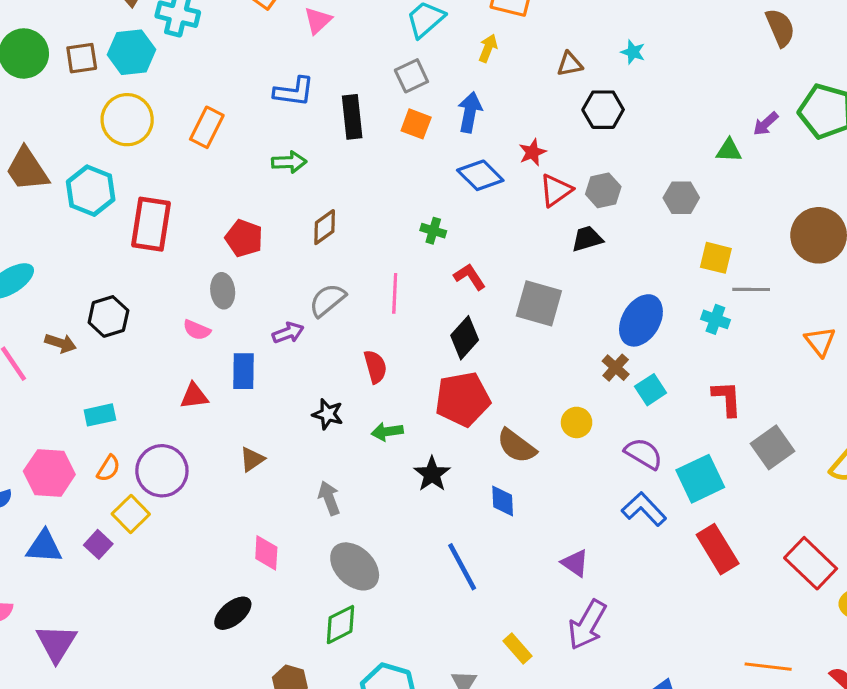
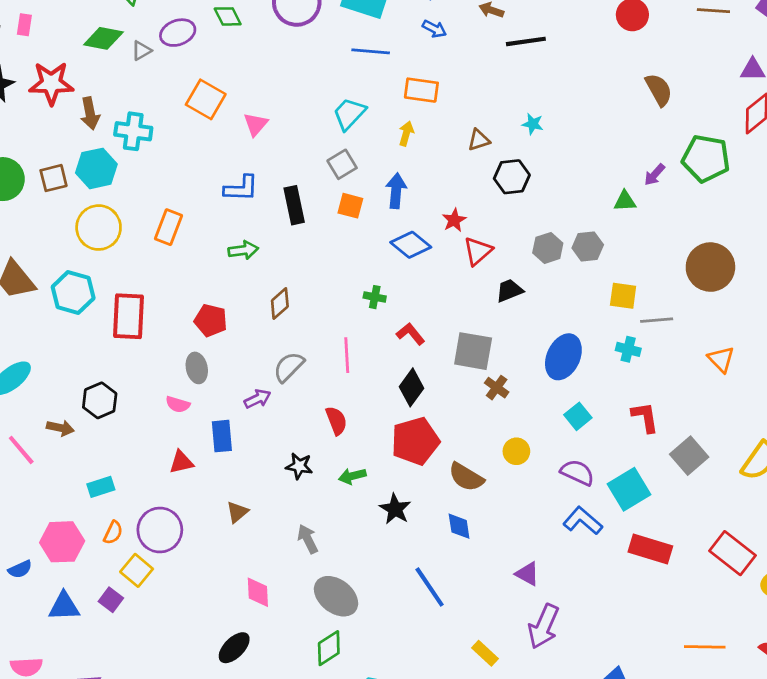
gray hexagon: (603, 190) -> (548, 248), moved
brown cross: (616, 368) -> (497, 388), moved
red rectangle: (718, 549) -> (650, 549), turned -36

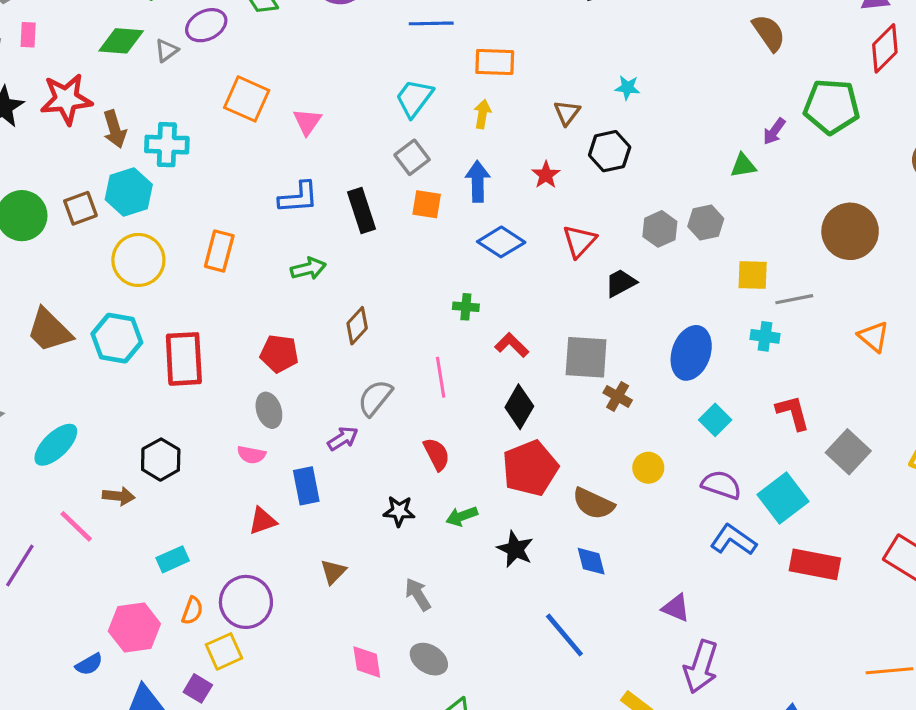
brown triangle: (479, 140) -> (567, 113), turned -30
red star: (454, 220) -> (546, 175), moved
yellow square: (137, 570) -> (224, 651), turned 32
gray ellipse: (336, 596) -> (429, 659), moved, size x0.7

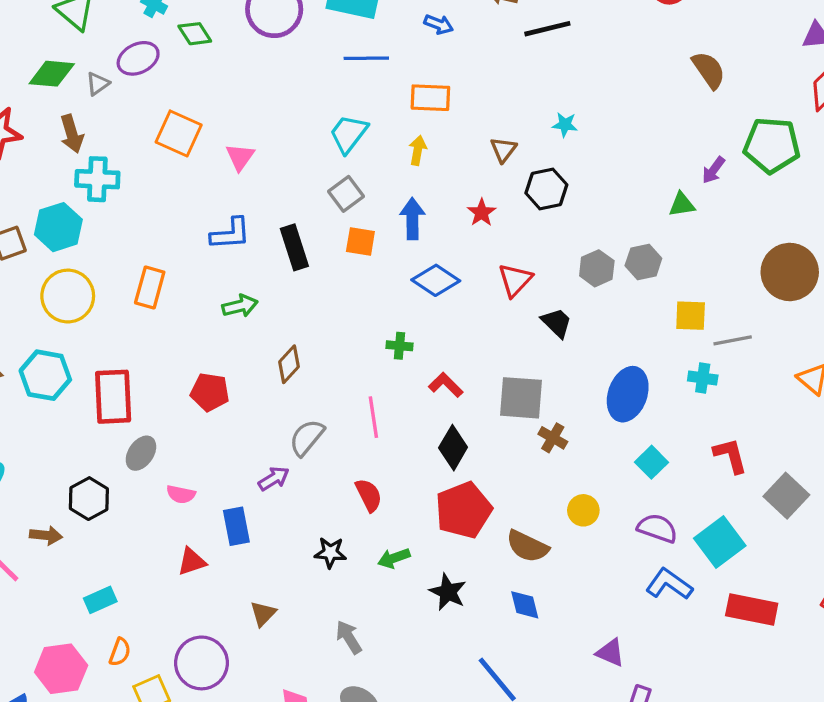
brown arrow: (115, 129) -> (72, 134), moved
black trapezoid: (621, 283) -> (557, 323), turned 72
gray ellipse: (269, 410) -> (141, 453), moved, turned 52
purple circle: (246, 602) -> (201, 663), moved

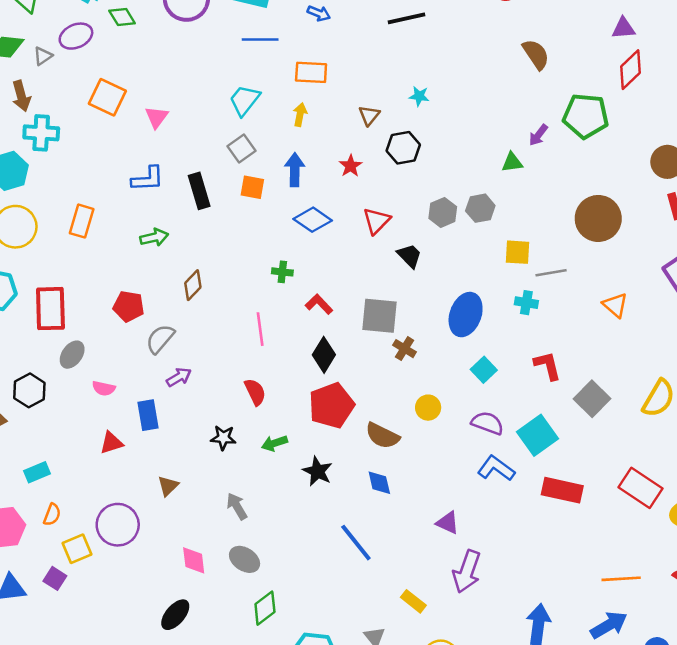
gray semicircle: (307, 438) -> (160, 339), moved

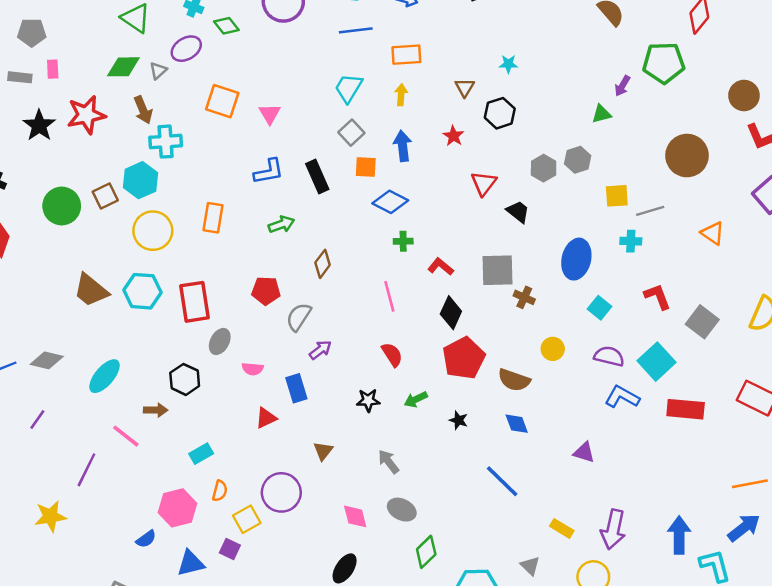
blue diamond: (313, 220) -> (390, 202), moved
black star: (317, 471) -> (459, 420), size x0.7
purple arrow: (467, 571) -> (613, 529), moved

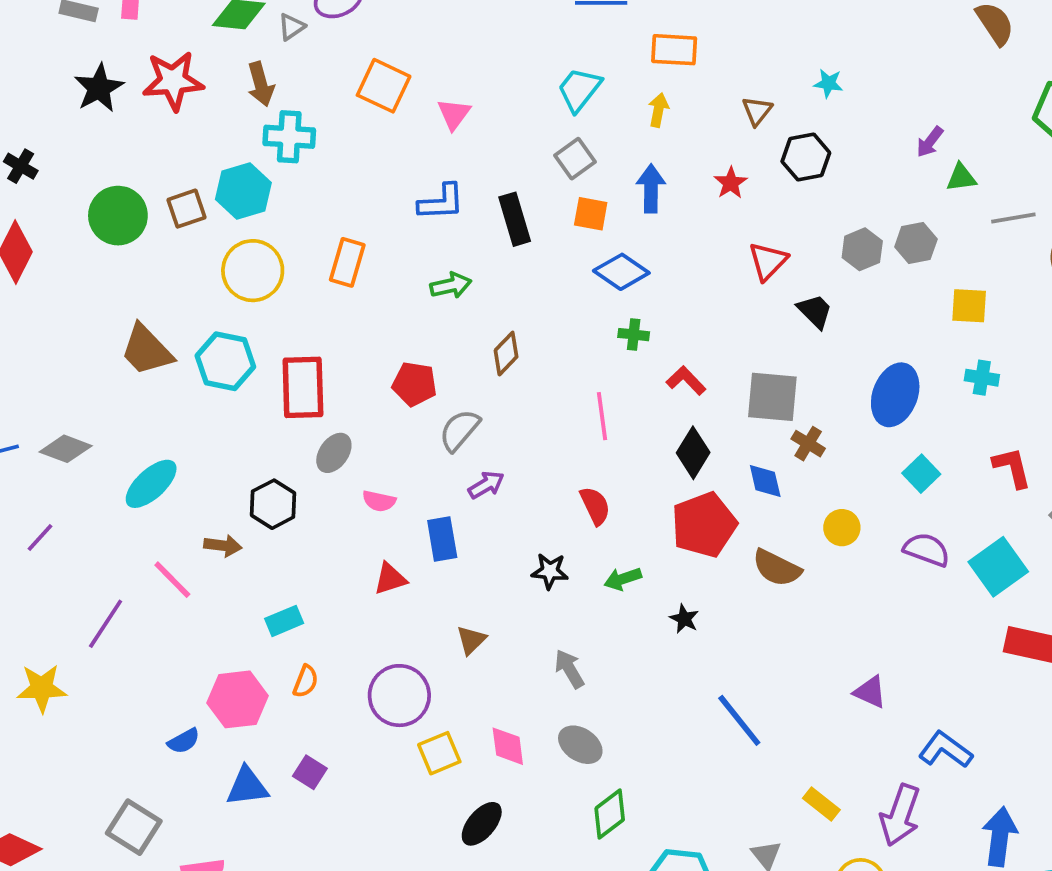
purple arrow: (622, 86) -> (930, 142), moved
gray line: (650, 211) -> (1013, 218), moved
blue L-shape: (622, 397) -> (945, 750), moved
blue diamond: (517, 424) -> (765, 481), moved
yellow square: (247, 519) -> (439, 753), moved

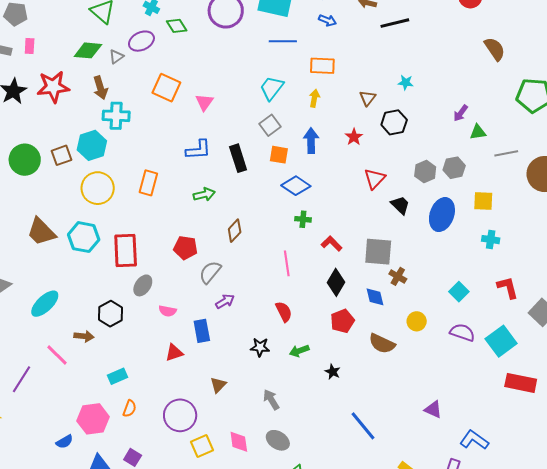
blue ellipse: (895, 395) -> (442, 215), moved
red pentagon: (704, 525) -> (342, 321), size x0.7

